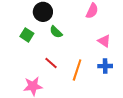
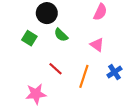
pink triangle: (104, 41) -> (97, 45), moved
blue cross: (105, 66) -> (114, 72), turned -32

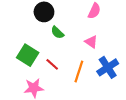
green square: (29, 38) -> (28, 55), moved, size x1.5
blue cross: (114, 72) -> (108, 67), size x1.5

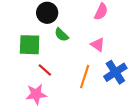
green square: (28, 55) -> (30, 45), moved, turned -30
red line: (52, 64) -> (45, 70), moved

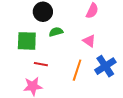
green semicircle: (61, 35) -> (56, 32), turned 120
red line: (45, 70) -> (41, 64), turned -32

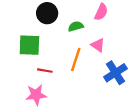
green semicircle: (56, 32) -> (76, 26), moved
orange line: (77, 70) -> (76, 59), moved

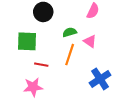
green semicircle: (76, 26) -> (70, 32), moved
blue cross: (115, 73) -> (100, 79), moved

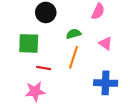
pink triangle: (90, 41) -> (106, 43), moved
blue cross: (100, 79) -> (106, 83), turned 35

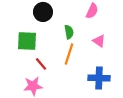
green semicircle: (74, 34) -> (69, 32), turned 96
red line: (44, 68) -> (41, 64), turned 40

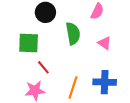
green semicircle: (69, 32) -> (73, 34), size x1.5
orange line: (69, 54) -> (73, 87), moved

